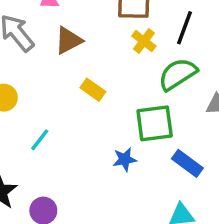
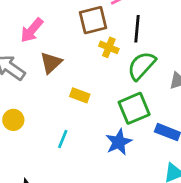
cyan line: (40, 140) -> (63, 139), moved
blue star: (125, 159) -> (119, 142), size x1.4

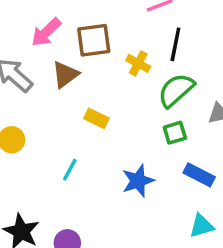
brown square: (93, 20) -> (94, 40), moved
green square: (134, 108) -> (175, 133), moved, size x0.6

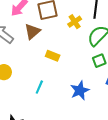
yellow cross: (138, 63) -> (75, 22), turned 32

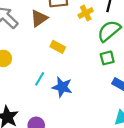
blue star: (80, 90) -> (62, 87), moved, turned 30

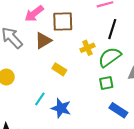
yellow cross: (86, 13) -> (87, 48), moved

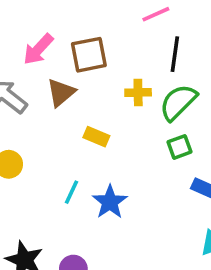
yellow cross: (87, 48) -> (138, 92), turned 32
blue star: (61, 108) -> (110, 202), turned 30

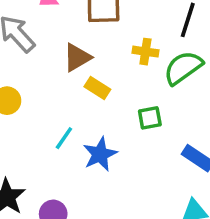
brown triangle: (61, 93) -> (77, 57), moved
green square: (179, 147) -> (150, 118), moved

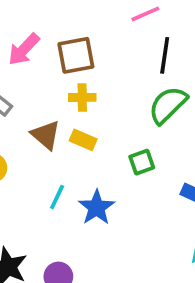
yellow cross: (145, 52) -> (82, 97), moved
brown triangle: (77, 57) -> (46, 135), moved, turned -40

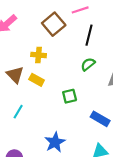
brown square: (76, 55) -> (54, 24), moved, turned -35
green semicircle: (168, 105) -> (88, 64), size x0.6
blue star: (97, 207) -> (55, 142), moved

